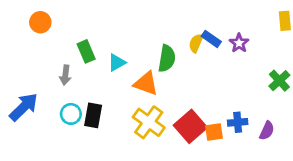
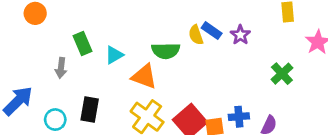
yellow semicircle: (196, 43) -> (196, 35), turned -42
green semicircle: (167, 58) -> (166, 51), turned 80
cyan circle: (71, 114) -> (55, 120), moved

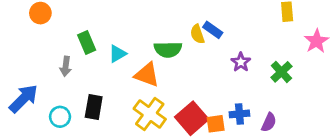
purple star: (240, 35) -> (241, 62), moved

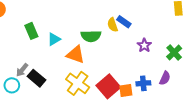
gray arrow: (66, 66) -> (22, 70), moved, turned 32
black rectangle: (94, 107) -> (36, 78), turned -60
purple semicircle: (269, 122) -> (165, 78), moved

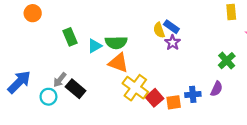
green semicircle: (91, 36) -> (116, 43), moved
purple star: (144, 45) -> (173, 43), moved
yellow cross: (78, 83) -> (135, 88), moved
red square: (108, 86) -> (154, 98), size x0.7

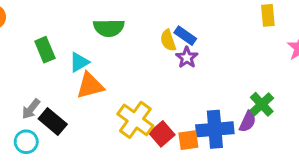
green semicircle: (116, 43) -> (109, 28), moved
green cross: (227, 61) -> (262, 104), moved
orange triangle: (118, 63) -> (90, 86), moved, turned -35
blue cross: (193, 94) -> (215, 129), size x1.6
cyan circle: (48, 97) -> (26, 142), moved

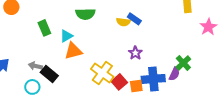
yellow semicircle: (168, 40) -> (123, 22), turned -64
purple star: (187, 58) -> (135, 53), moved
gray arrow: (31, 109) -> (35, 66), turned 64

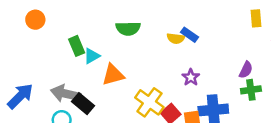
cyan triangle: (66, 36) -> (92, 56), moved
green cross: (183, 63) -> (251, 90), turned 35
gray arrow: (35, 66) -> (65, 94), size x1.6
purple semicircle: (174, 74) -> (246, 70), moved

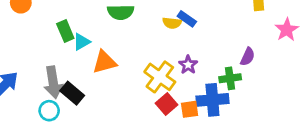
green cross: (251, 90) -> (230, 78), moved
gray arrow: (65, 94) -> (53, 82), turned -112
yellow cross: (149, 102) -> (160, 77), moved

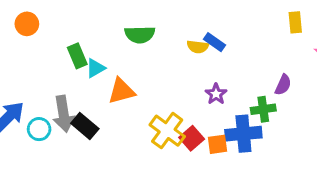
yellow cross: (160, 77) -> (167, 131), moved
cyan circle: (49, 111) -> (39, 129), moved

